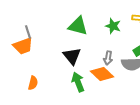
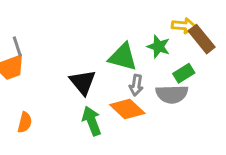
green triangle: (78, 26) -> (123, 57), moved
green star: (113, 26) -> (159, 47), moved

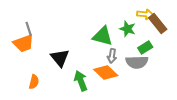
black triangle: (83, 82) -> (60, 58), moved

